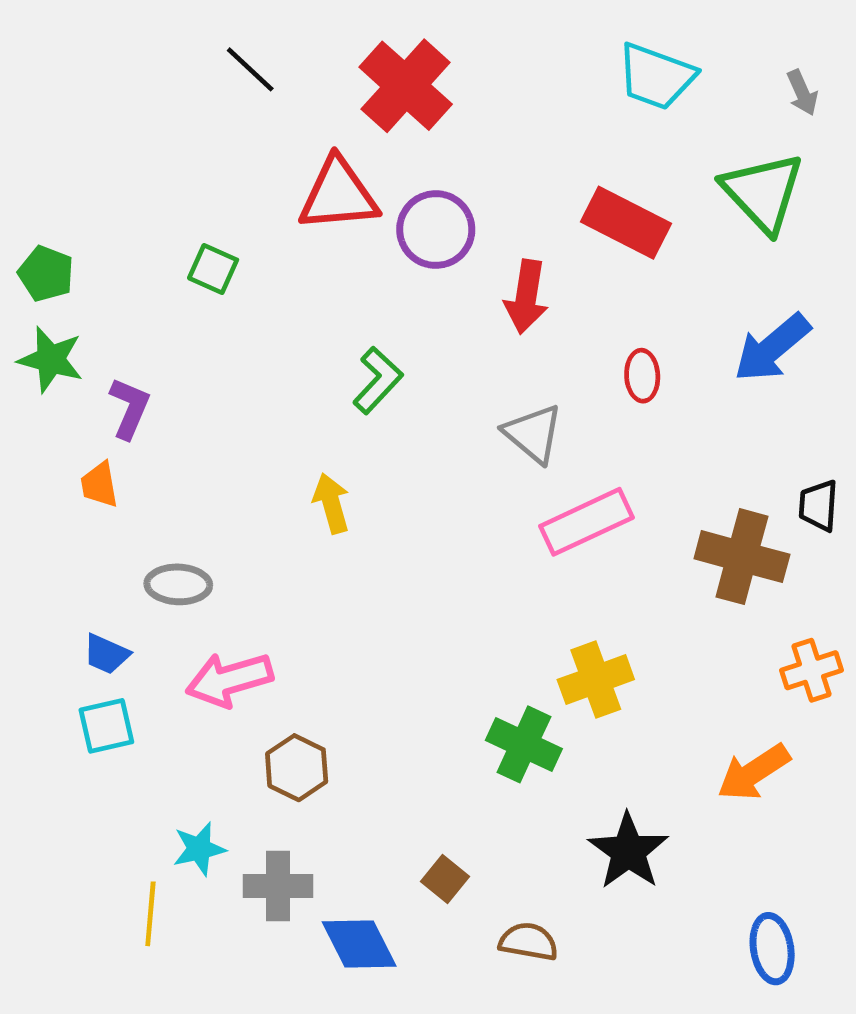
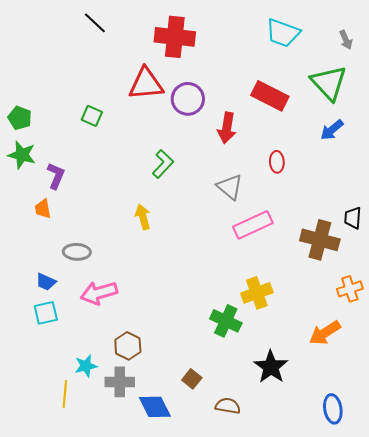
black line: (250, 69) -> (95, 23), moved
red cross: (406, 86) -> (175, 37), turned -36
blue arrow: (772, 348) -> (332, 130), moved, size x0.7
brown hexagon: (297, 768) -> (128, 346), moved

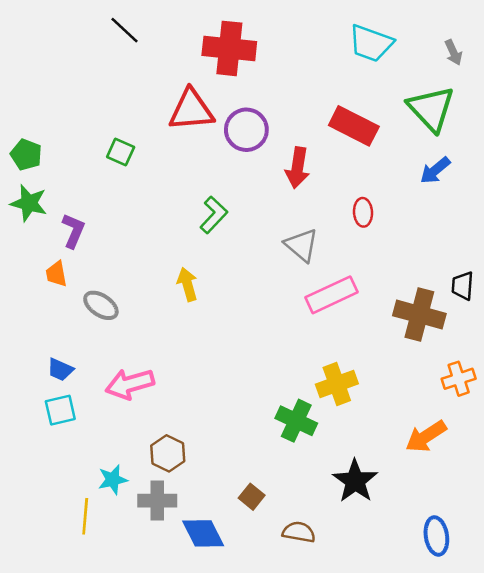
gray ellipse: (77, 252) -> (101, 305), moved, turned 32

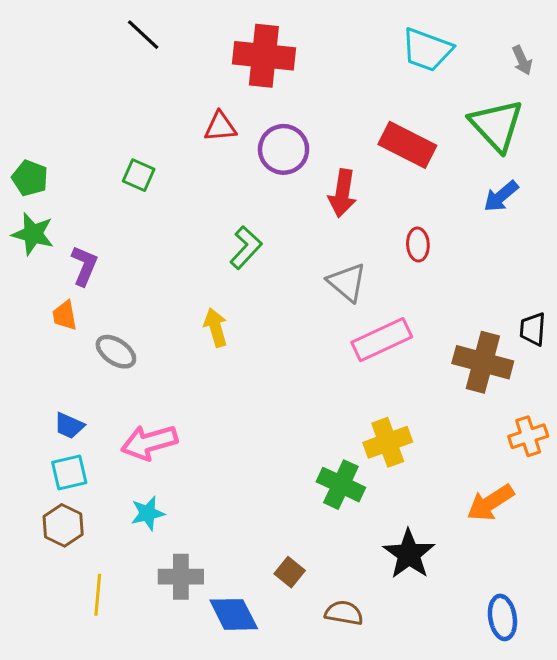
red triangle: (191, 110) -> (220, 127), size x0.6
brown hexagon: (168, 453) -> (63, 525), moved
cyan star: (113, 480) -> (148, 513), moved

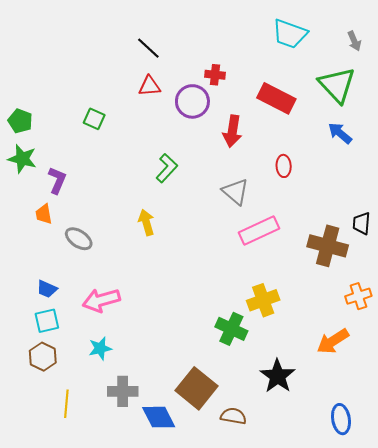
black line: (143, 35) -> (148, 48), moved
red cross: (264, 56) -> (215, 75), moved, size x0.5
blue arrow: (501, 196) -> (340, 133), turned 80
brown square: (290, 572) -> (197, 388), size x2.0

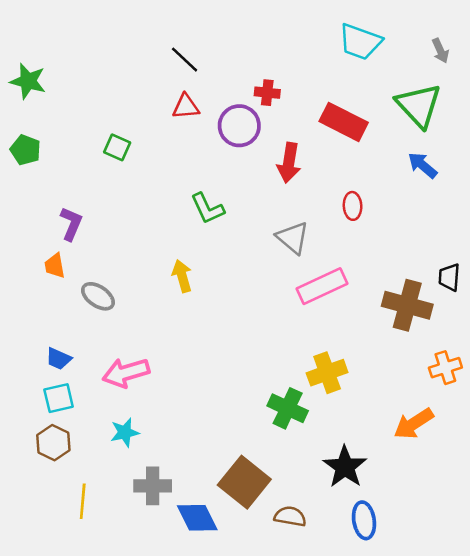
green star: (22, 159) -> (28, 81), moved
green L-shape: (167, 168) -> (207, 208), turned 112
blue ellipse: (341, 419) -> (364, 520), moved

